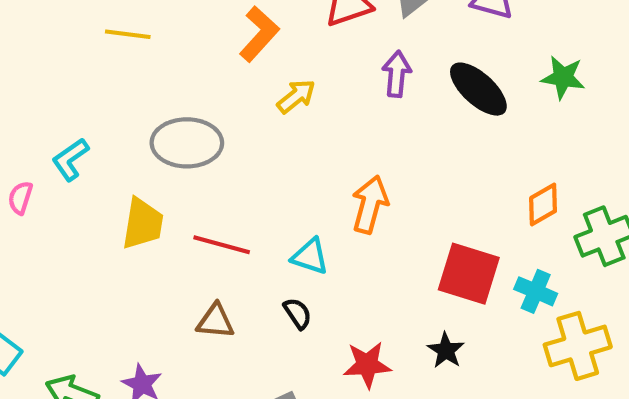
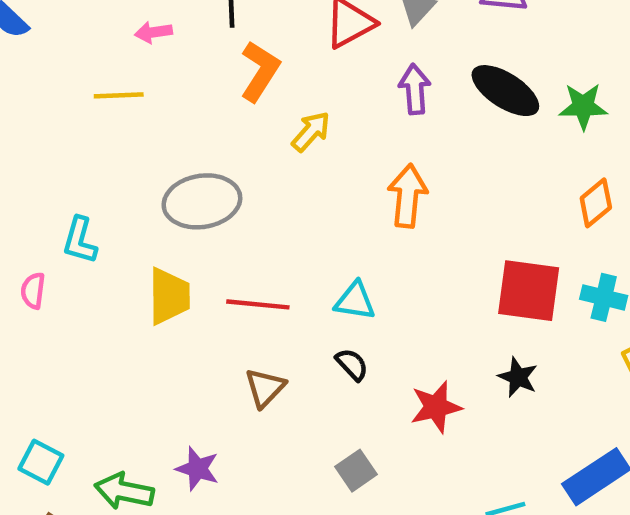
green star: (563, 77) -> (583, 106), moved
cyan L-shape: (70, 159) -> (80, 240), turned -30
orange arrow: (370, 204) -> (408, 196), moved
brown triangle: (215, 321) -> (265, 388), turned -42

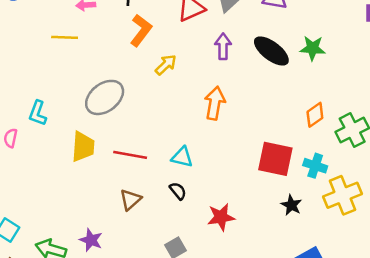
green star: (583, 106) -> (313, 48), moved
gray ellipse: (202, 201) -> (105, 97), turned -33
black star: (518, 377) -> (291, 205), moved

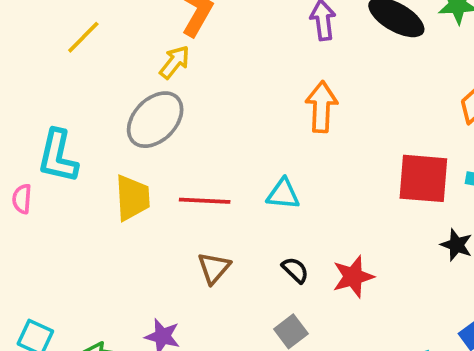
yellow line: (65, 37) -> (83, 37), turned -40
yellow arrow: (166, 65) -> (175, 62), moved
cyan L-shape: (38, 113) -> (58, 156), size x1.4
black semicircle: (178, 191) -> (295, 270), moved

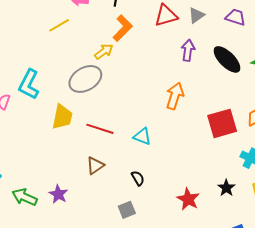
red square: (423, 178) -> (222, 123), moved, turned -36
red star: (353, 277) -> (188, 199), moved, turned 30

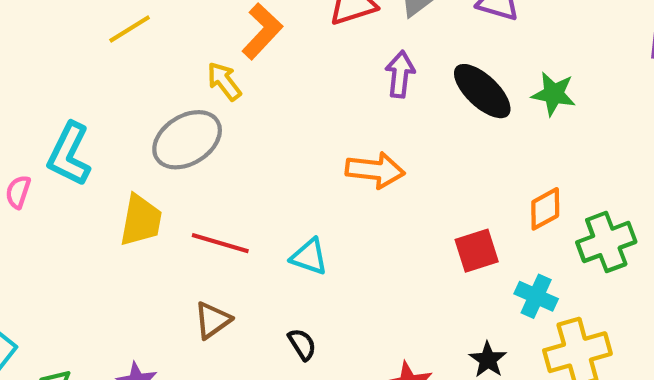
yellow arrow: (104, 51) -> (224, 81), turned -90
orange arrow: (175, 96) -> (375, 170), turned 80
red square: (222, 123) -> (477, 251), moved, size x0.7

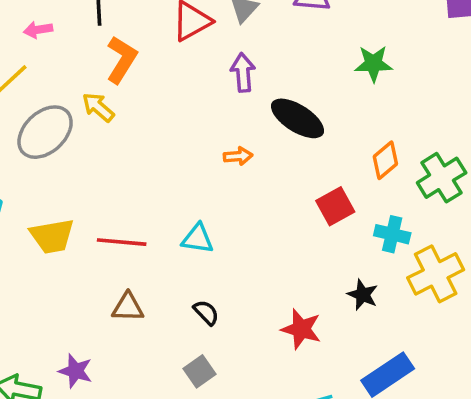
black ellipse: (482, 91) -> (297, 118), moved
gray ellipse: (187, 140) -> (45, 132), moved
orange arrow: (375, 170) -> (238, 156), size x0.6
yellow trapezoid: (141, 220) -> (52, 236), turned 81
brown triangle: (212, 320) -> (128, 307), turned 48

